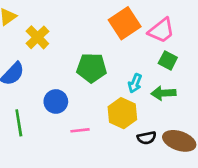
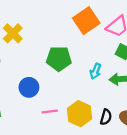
yellow hexagon: (122, 113) -> (79, 114), moved
black semicircle: (147, 138) -> (106, 117), turned -63

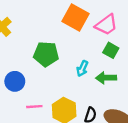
orange square: (86, 21) -> (76, 17), turned -30

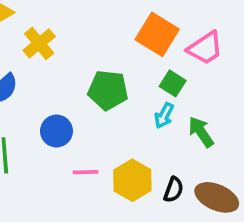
green square: (111, 50) -> (173, 83), moved
green arrow: (106, 78) -> (201, 132), turned 54

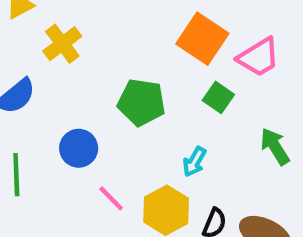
cyan arrow: (164, 116) -> (194, 162), moved
green arrow: (201, 132) -> (275, 146), moved
pink line: (86, 172) -> (111, 198), turned 45

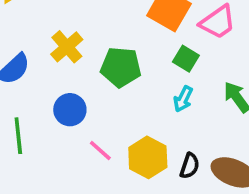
yellow cross: (62, 44) -> (67, 47), moved
cyan arrow: (194, 162) -> (183, 99), moved

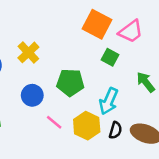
green pentagon: (121, 67) -> (70, 83), moved
cyan arrow: (183, 99) -> (109, 101), moved, size x1.5

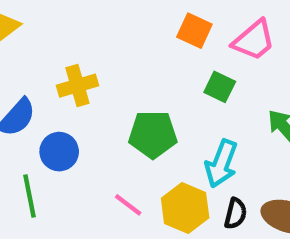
orange square: (97, 24) -> (194, 31), size x0.7
yellow cross: (28, 52) -> (77, 86), turned 30
blue circle: (32, 95) -> (59, 152), moved

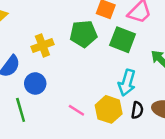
green square: (220, 87) -> (123, 40), size x1.5
green pentagon: (153, 134) -> (83, 34), moved

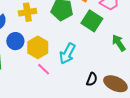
cyan arrow: (127, 83) -> (67, 54), moved
yellow hexagon: (109, 109) -> (38, 47), moved

